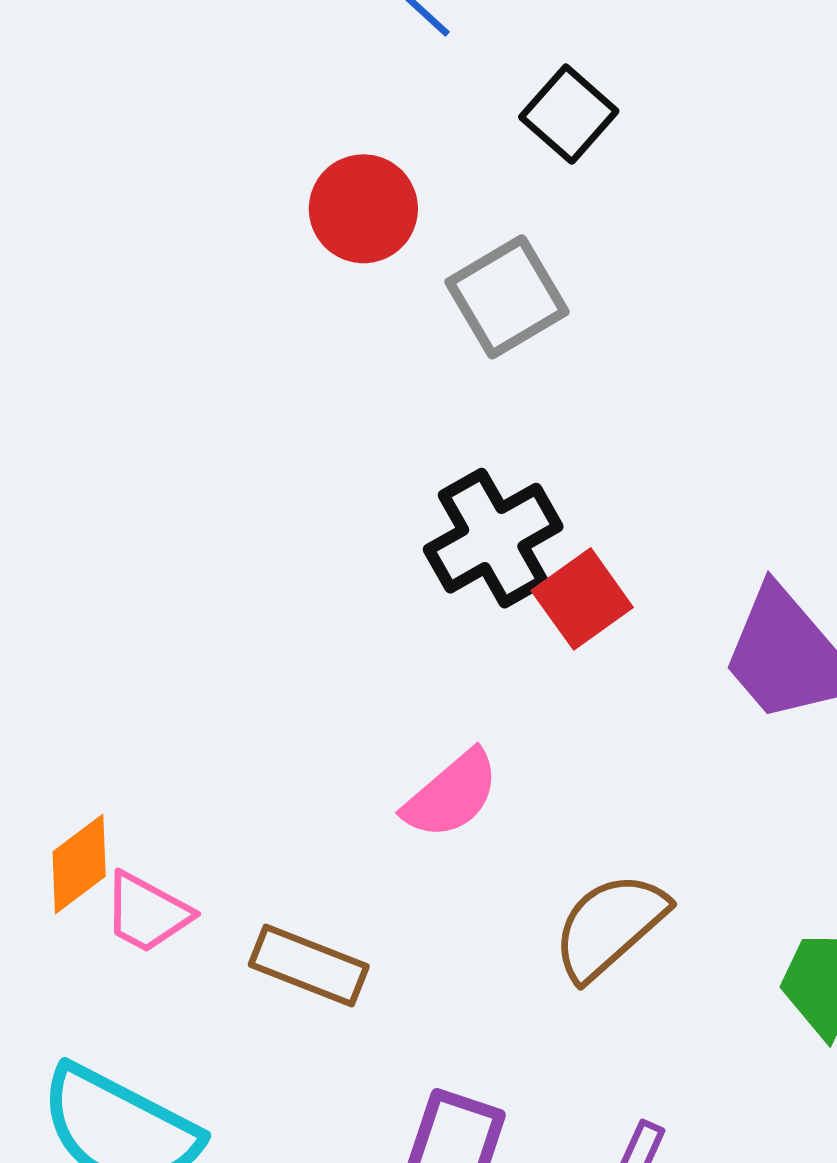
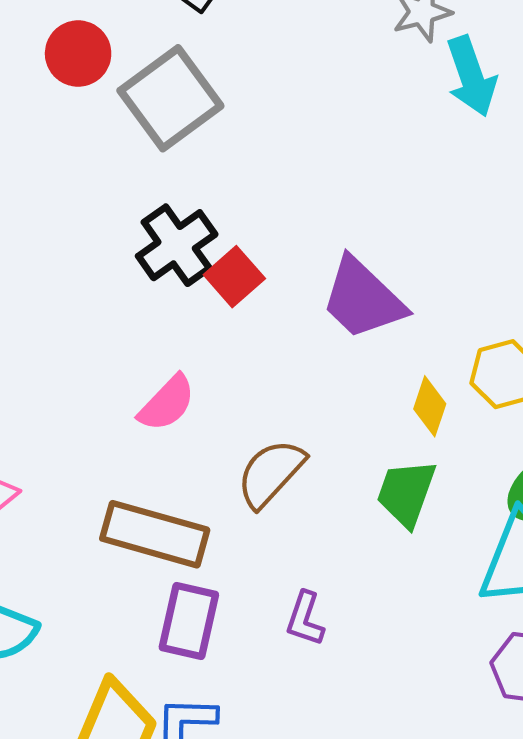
gray square: (507, 297) -> (170, 98), size x1.4
brown rectangle: (309, 965) -> (155, 534), moved, size x1.5

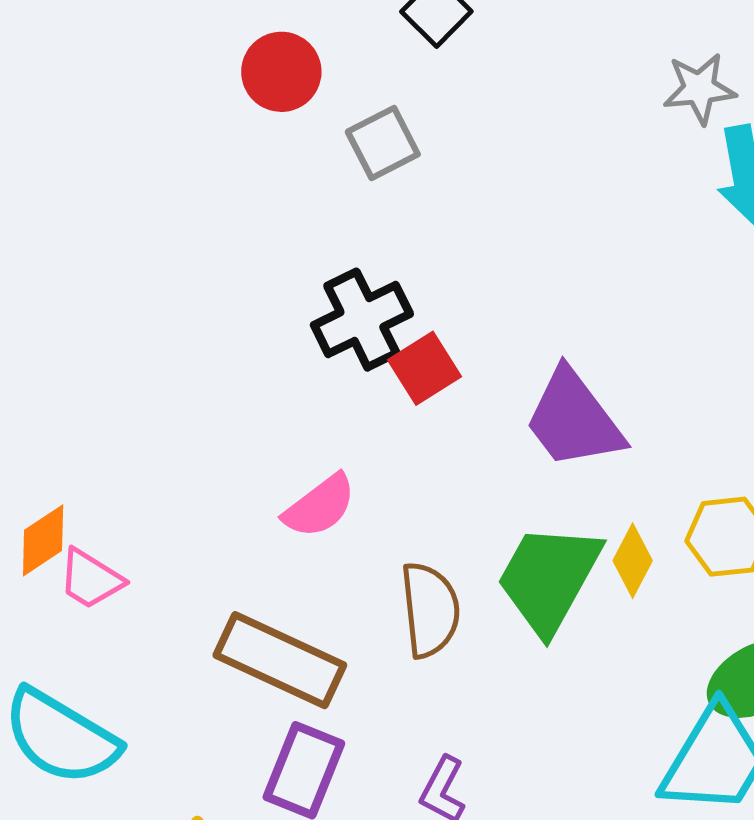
gray square: (170, 98) -> (383, 143), size x0.6
brown semicircle: (271, 473) -> (430, 610), turned 122
green trapezoid: (406, 493) -> (549, 578), moved, size x1.4

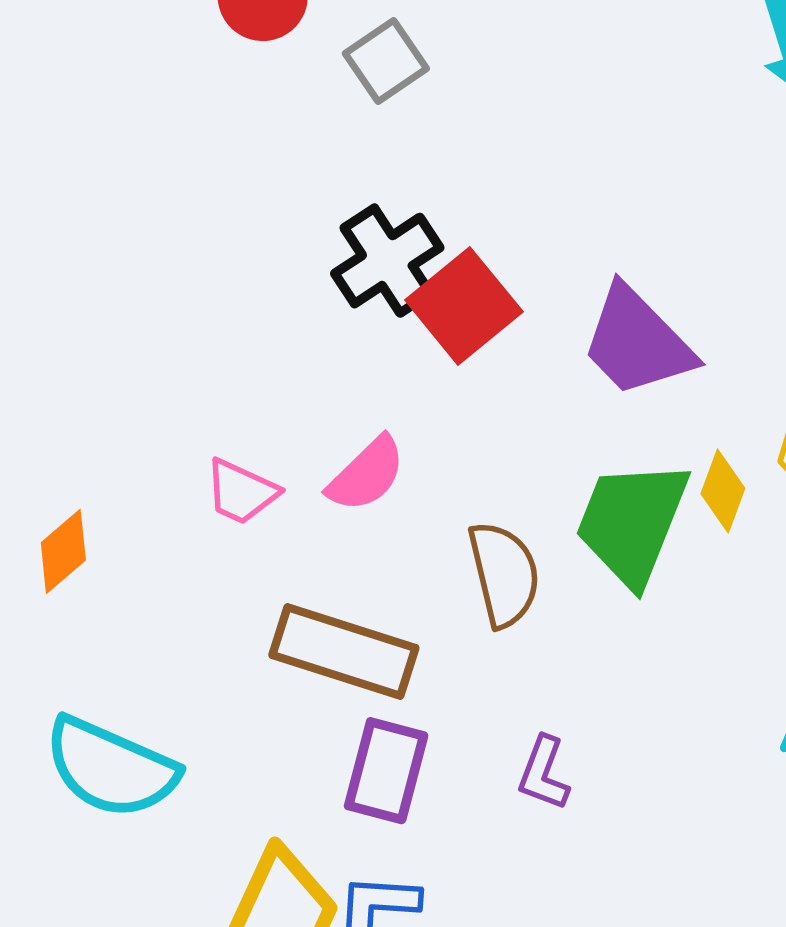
red square: (425, 368) -> (464, 306), size x1.4
pink trapezoid: (91, 579) -> (241, 492), moved

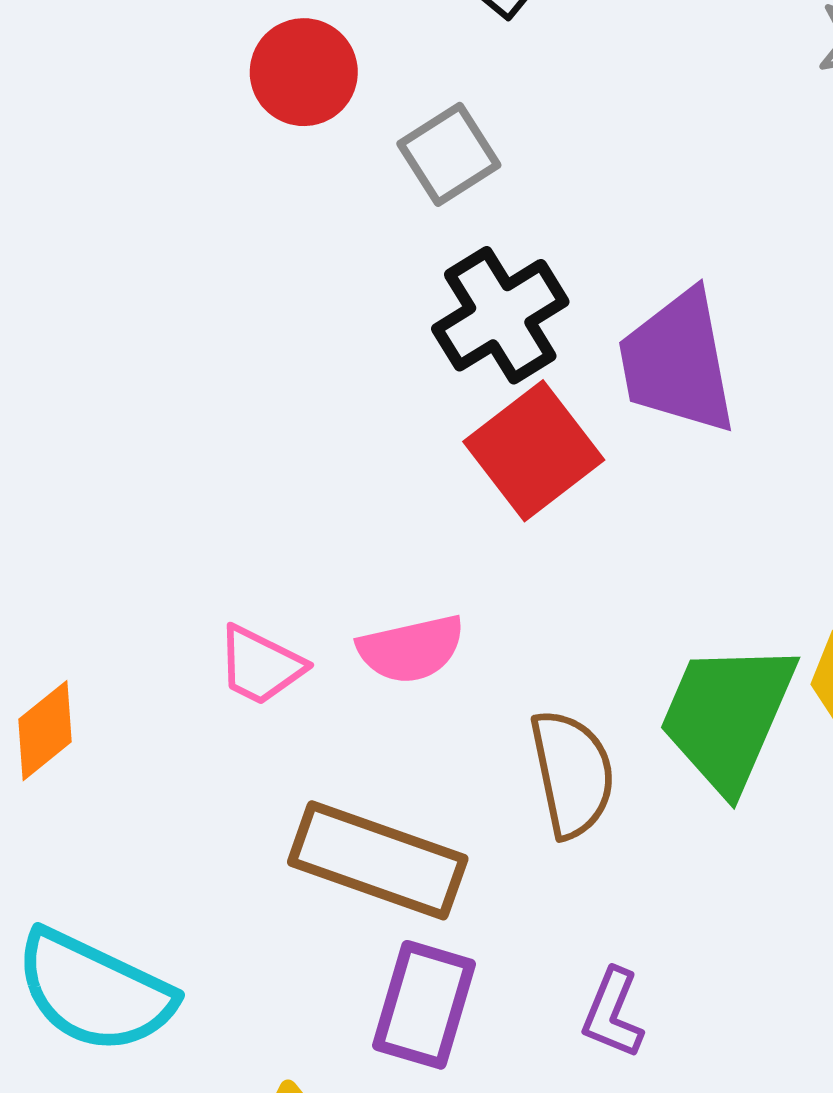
black cross: (387, 261) -> (500, 315), moved
purple trapezoid: (637, 342) -> (677, 362), moved, turned 32
pink semicircle: (367, 474) -> (411, 649), turned 30

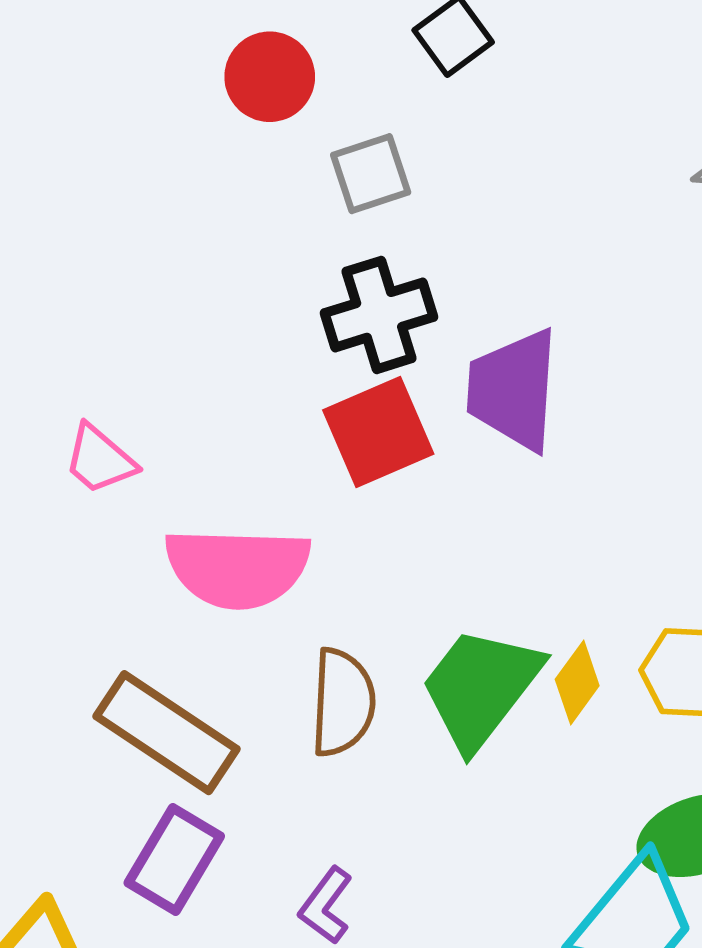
pink semicircle: (411, 649) -> (237, 568), size x1.6
pink trapezoid: (260, 665) -> (100, 459), moved

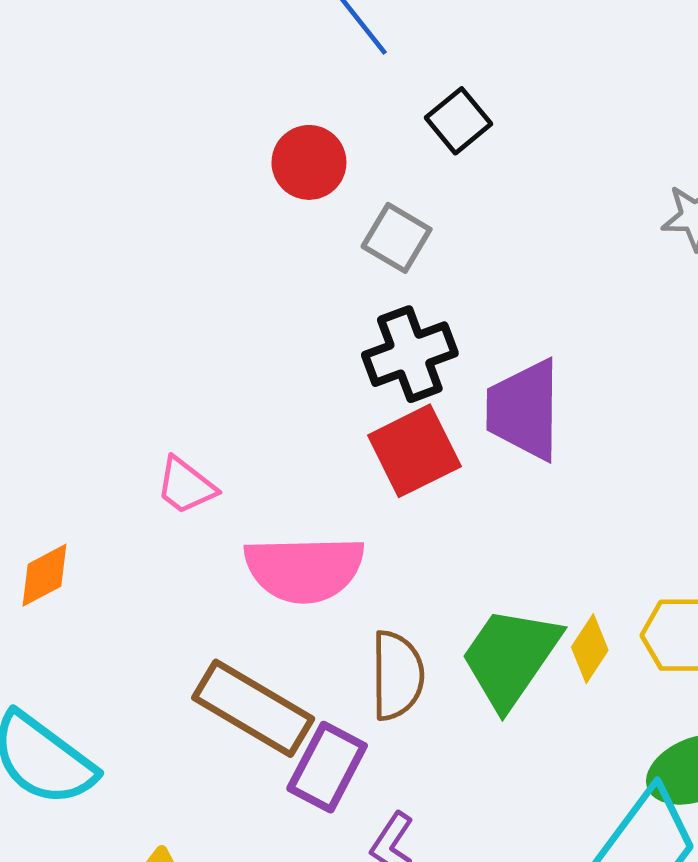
gray square: (371, 174) -> (397, 238), turned -38
purple rectangle: (174, 860) -> (327, 767), moved

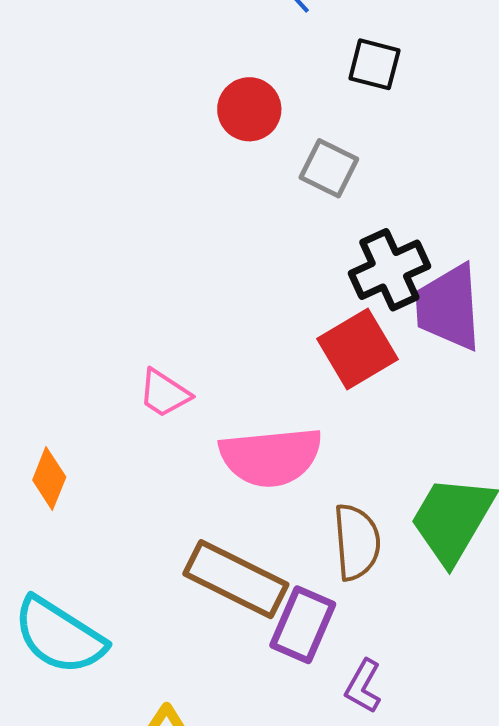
black square: (459, 121) -> (374, 64), turned -32
black cross: (410, 354) -> (389, 270), moved
orange diamond: (44, 575) -> (49, 479), turned -36

